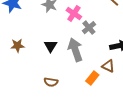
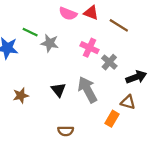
pink cross: (74, 13) -> (89, 48), moved
gray cross: (89, 28) -> (109, 62), moved

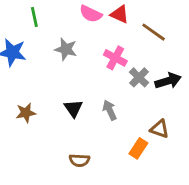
green line: (30, 32) -> (34, 17), moved, turned 49
black arrow: (136, 77) -> (168, 81), moved
gray arrow: (87, 90) -> (110, 110), size x0.6

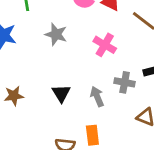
gray cross: (139, 77) -> (125, 82), moved, turned -36
orange rectangle: (138, 148) -> (92, 135), moved, turned -42

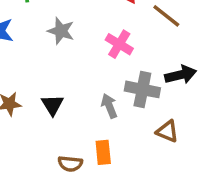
gray cross: (125, 82) -> (142, 89), size x1.4
black triangle: (61, 93) -> (52, 105), moved

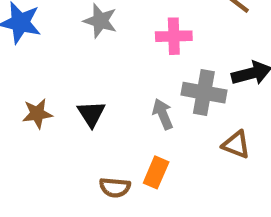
pink cross: (119, 44) -> (174, 36), turned -32
orange rectangle: (103, 152) -> (156, 172), turned 30

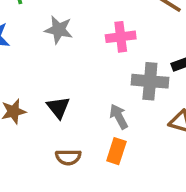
gray arrow: (163, 114) -> (119, 117), moved
brown semicircle: (115, 187) -> (68, 157), moved

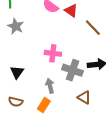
gray star: (59, 30) -> (16, 26), moved
pink cross: (121, 37) -> (53, 53), moved

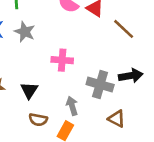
pink cross: (53, 53) -> (62, 60), moved
brown semicircle: (16, 102) -> (38, 120), moved

